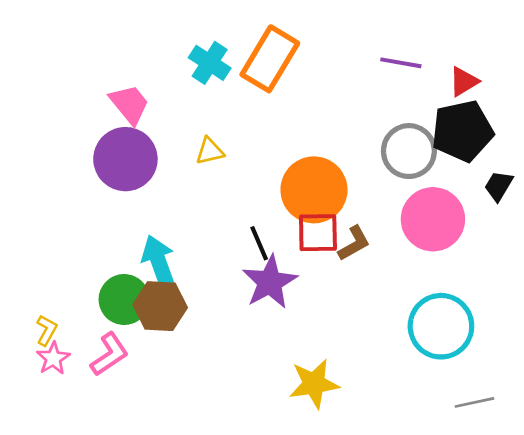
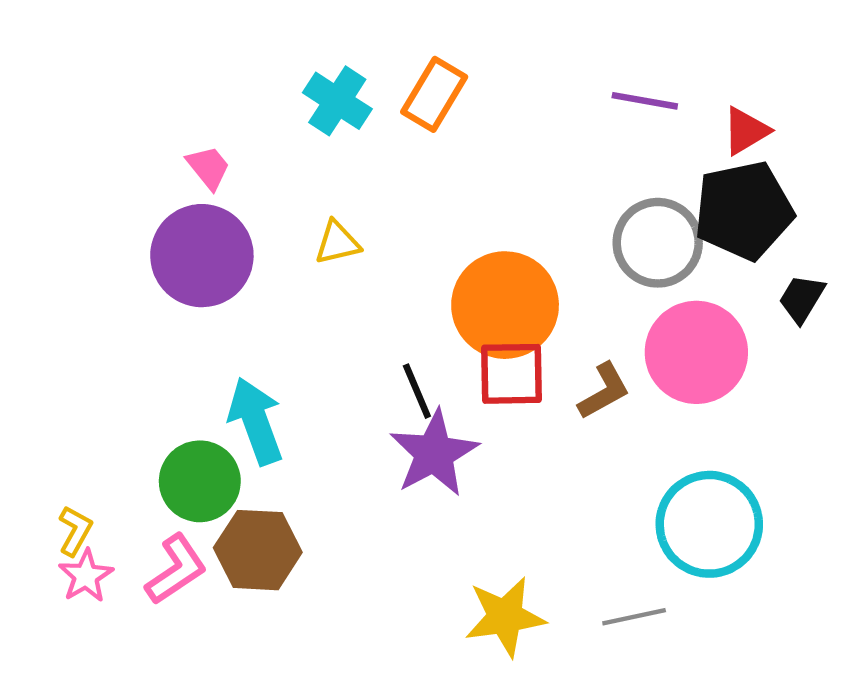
orange rectangle: (270, 59) -> (434, 94), size x0.7
pink trapezoid: (129, 104) -> (208, 167), size x0.7
brown L-shape: (354, 243) -> (604, 391), moved
brown hexagon: (160, 306) -> (258, 550), moved
gray line: (474, 402) -> (634, 617), moved

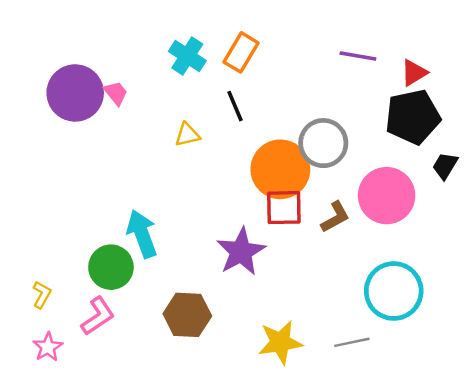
gray circle: (658, 243) -> (323, 143), moved
purple circle: (202, 256) -> (75, 93), moved
black line: (417, 391) -> (235, 106), moved
brown hexagon: (258, 550) -> (187, 315), moved
pink star: (86, 576) -> (48, 347), moved

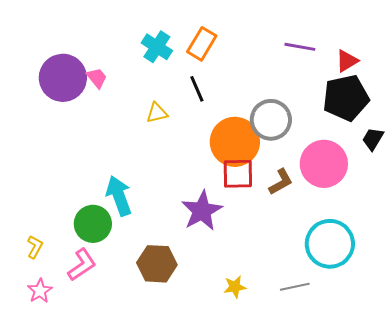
yellow star: (280, 342) -> (235, 287), size x0.6

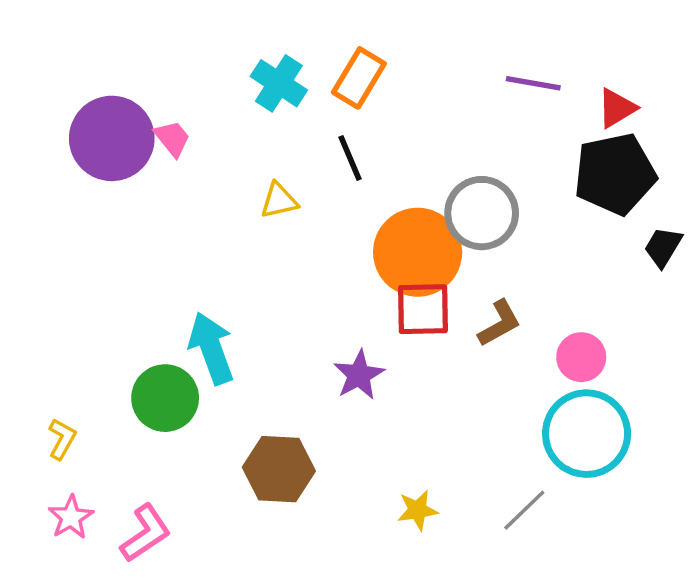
pink circle: (324, 164) -> (581, 357), moved, size x0.6
purple star: (202, 211) -> (359, 375), size x0.7
pink L-shape: (82, 265) -> (146, 533), moved
gray line: (295, 287) -> (524, 510), turned -32

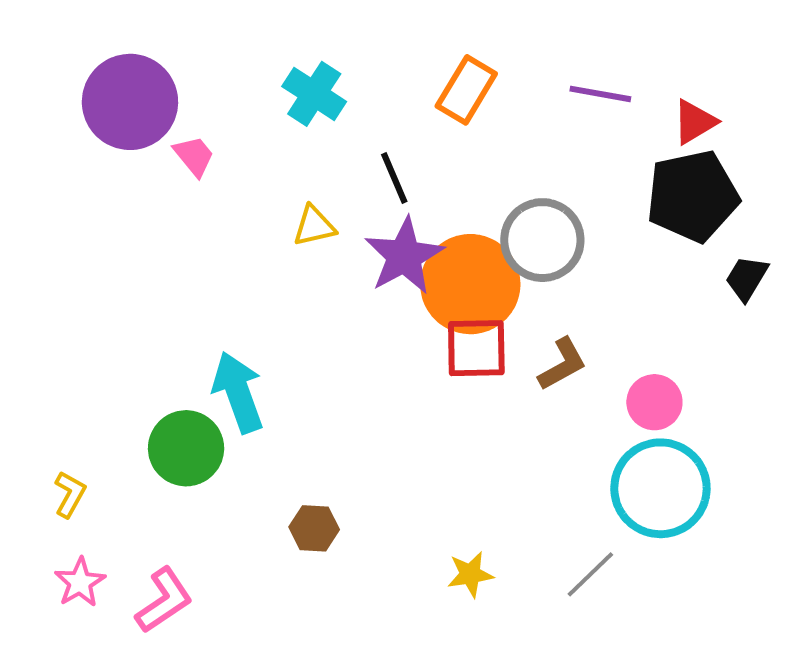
orange rectangle: (359, 78) -> (466, 90), moved
purple circle: (112, 138) -> (130, 102), moved
purple star: (359, 375) -> (404, 256), moved, size x1.4
brown hexagon: (279, 469) -> (314, 528), size x0.6

